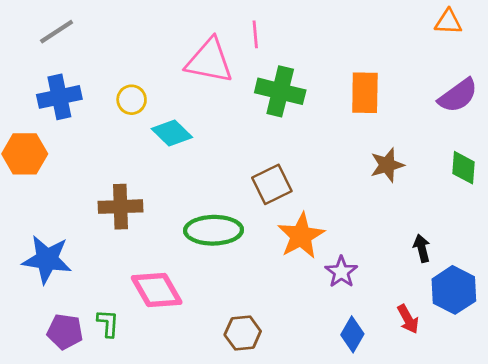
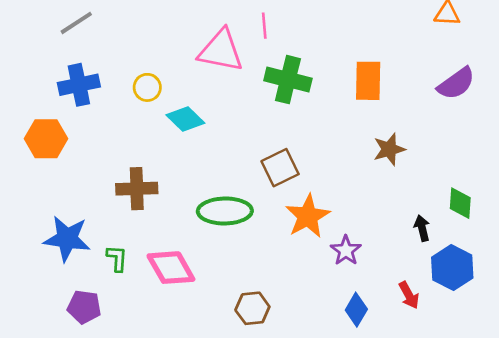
green diamond: (464, 168) -> (460, 203), moved
green L-shape: (108, 323) -> (117, 258), moved

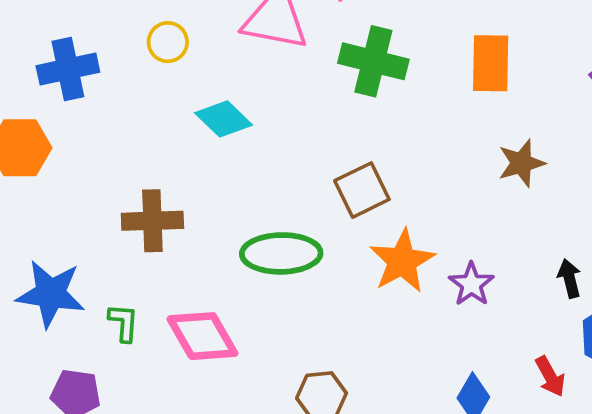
yellow circle: (147, 87) -> (168, 42), moved
purple star: (346, 250) -> (471, 284), moved

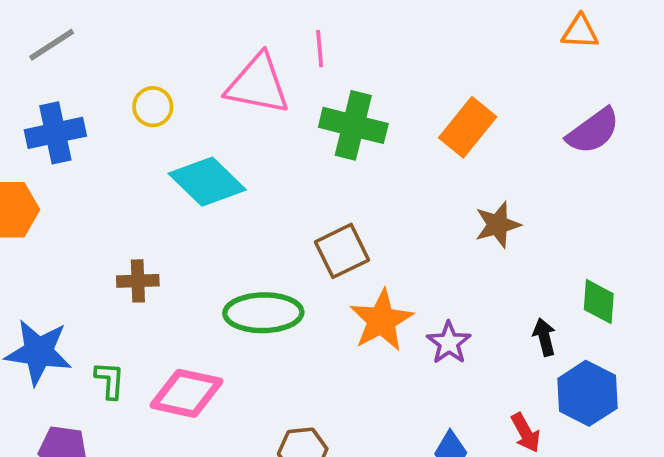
orange rectangle: (491, 63) -> (468, 127), turned 38
cyan diamond: (224, 119) -> (207, 182), size x1.4
brown cross: (152, 221) -> (138, 281), size x0.7
pink diamond: (202, 336) -> (187, 393), turned -48

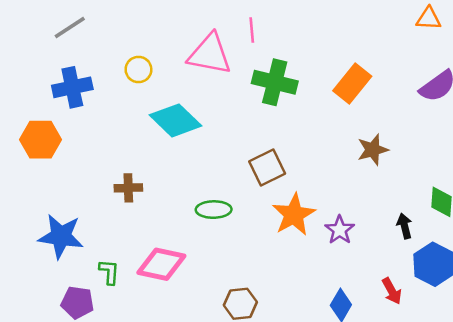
green ellipse: (263, 313) -> (214, 210), size x0.7
green L-shape: (110, 380) -> (109, 272), moved

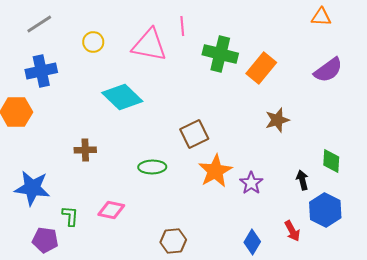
yellow circle: (138, 70) -> (93, 42), moved
green cross: (275, 82) -> (220, 54), moved
pink diamond: (161, 264) -> (111, 210), size x0.7

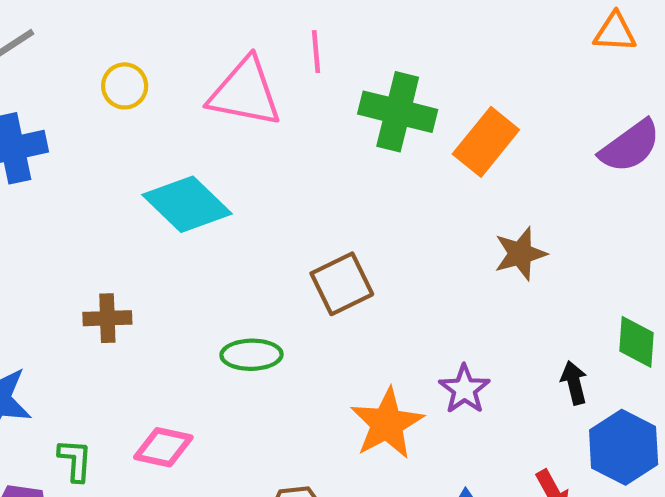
orange star: (215, 171) -> (387, 424), moved

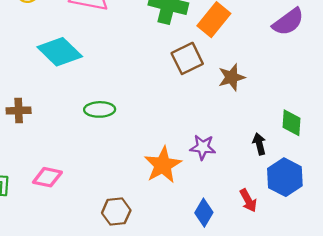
brown square: (342, 284) -> (187, 58), moved
green ellipse: (251, 355) -> (100, 109), moved
purple star: (464, 389) -> (203, 147), turned -30

